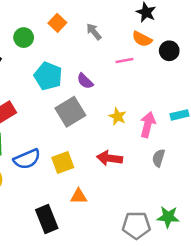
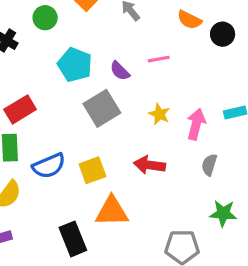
pink line: (124, 60) -> (159, 59), moved
orange triangle: (79, 196) -> (112, 211), size x1.6
green star: (168, 217) -> (223, 213), moved

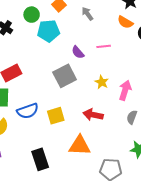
cyan pentagon: (75, 65) -> (48, 31), moved, turned -30
orange triangle: (112, 211) -> (80, 146), moved

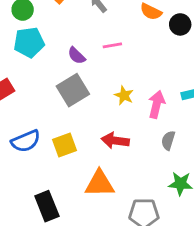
cyan pentagon: (48, 31) -> (29, 42), moved
pink line: (104, 46) -> (112, 45), moved
purple semicircle: (78, 52) -> (76, 56), moved

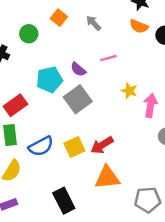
cyan pentagon: (29, 42) -> (49, 80), moved
yellow star: (124, 95) -> (129, 91), moved
red arrow: (115, 141) -> (102, 145), moved, turned -35

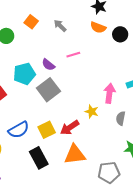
yellow star: (129, 91) -> (92, 111), moved
black rectangle: (64, 201) -> (39, 158), moved

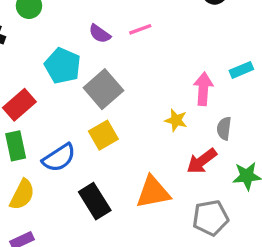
purple semicircle: (48, 65) -> (100, 34), moved
cyan pentagon: (24, 74) -> (63, 66), turned -30
red arrow: (70, 128) -> (202, 161), moved
yellow square: (47, 130) -> (103, 135), moved

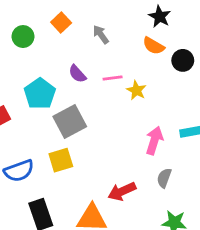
yellow star: (176, 120) -> (136, 90), moved
red arrow: (202, 161) -> (122, 191), moved

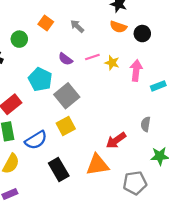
pink arrow: (154, 141) -> (136, 70), moved

